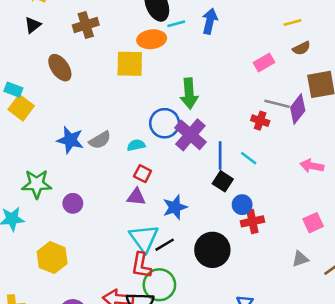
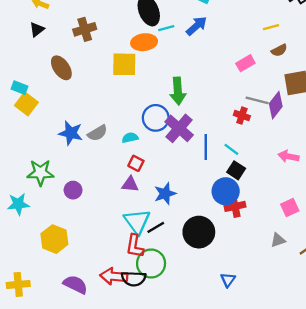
blue arrow: (210, 21) -> (196, 26), turned 35
black square: (223, 181) -> (236, 170), moved
blue circle: (242, 205) -> (226, 191), size x1.5

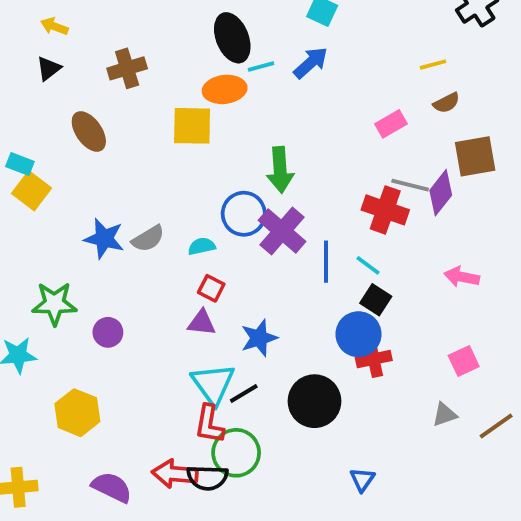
red cross: (242, 116) -> (385, 210), size x1.6

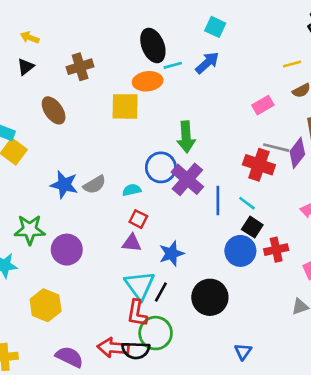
purple circle: (108, 332) -> (67, 250), size x1.5
red cross: (374, 359) -> (276, 250), moved
black line: (244, 394) -> (161, 292), turned -30

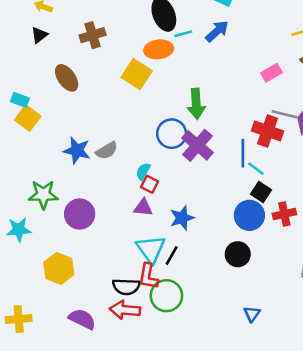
yellow square: (125, 106) -> (137, 74), turned 32
cyan semicircle: (132, 190) -> (143, 171), moved, turned -48
blue line: (218, 201) -> (243, 153), moved
black circle: (210, 297) -> (238, 254), moved, size x0.7
black semicircle: (136, 350) -> (126, 287), moved

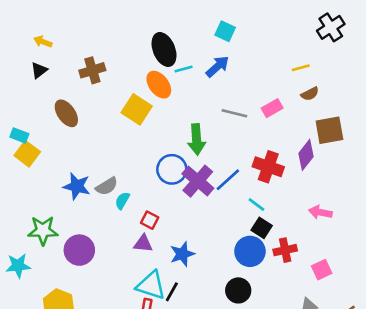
orange ellipse: (159, 49) -> (159, 85), turned 60
gray line: (284, 114) -> (234, 113), moved
blue line: (243, 153) -> (228, 180), moved, turned 48
cyan semicircle: (143, 171) -> (122, 201), moved
cyan triangle: (151, 249) -> (151, 285), turned -36

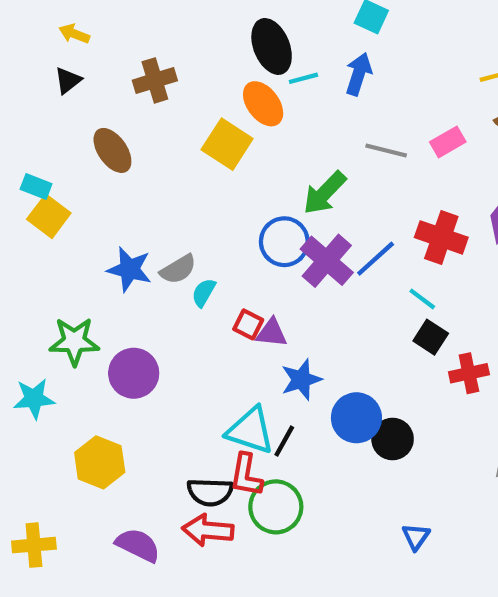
blue arrow: (217, 66) -> (359, 74), turned -30
green arrow: (197, 139) -> (325, 193), turned 48
purple triangle: (143, 244) -> (272, 333), moved
blue circle: (250, 251) -> (356, 418), moved

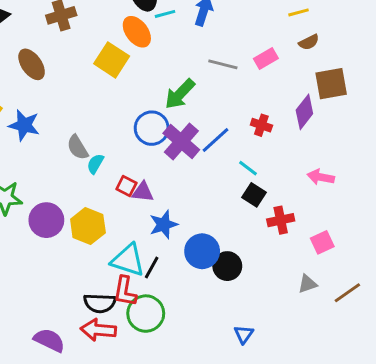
red cross: (441, 237) -> (261, 125), size x0.6
blue star: (129, 269) -> (24, 125), moved
gray semicircle: (178, 269) -> (78, 147), turned 90
yellow hexagon: (100, 462) -> (88, 226), moved

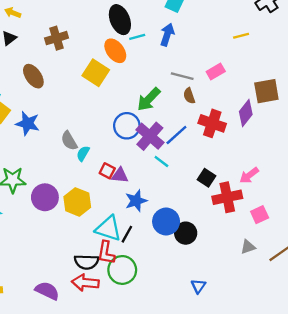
brown semicircle: (309, 42) -> (189, 96), moved, turned 98
red cross: (261, 125) -> (212, 123), size x1.6
cyan line: (248, 168) -> (161, 162), moved
pink arrow: (321, 177) -> (249, 175), moved, turned -48
red cross: (281, 220) -> (227, 197), size x1.4

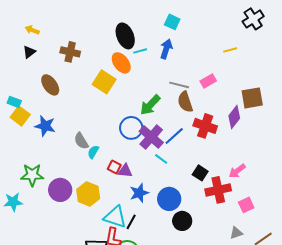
brown cross: (56, 38) -> (70, 52), turned 30
brown semicircle: (189, 96) -> (185, 102), size x1.5
blue circle: (166, 222) -> (169, 199), moved

